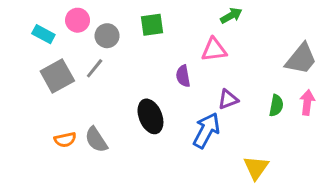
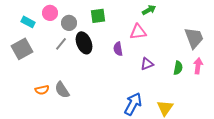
gray trapezoid: (301, 59) -> (194, 38), turned -60
gray square: (57, 76) -> (22, 49), moved
black ellipse: (150, 116) -> (84, 43), moved
blue arrow: (206, 130) -> (133, 104), moved

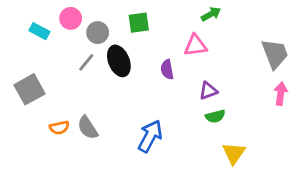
gray square: (22, 49) -> (30, 89), moved
green semicircle: (178, 68) -> (215, 116), moved, turned 64
blue arrow: (133, 104) -> (150, 136), moved

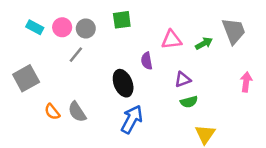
green arrow: (211, 14) -> (204, 43), moved
pink circle: (71, 18) -> (62, 27), moved
gray trapezoid: (275, 54) -> (234, 31), moved
black ellipse: (119, 61) -> (123, 83), moved
orange semicircle: (59, 128) -> (52, 112), turned 63

